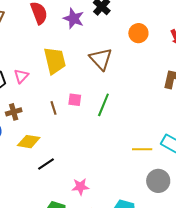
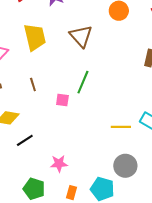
pink square: (75, 100) -> (62, 100), moved
gray circle: (158, 181) -> (125, 166), moved

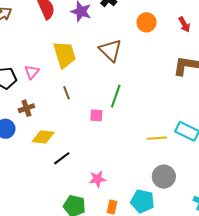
brown line: (33, 84) -> (67, 93), moved

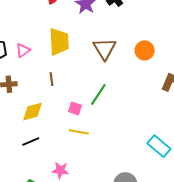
orange circle: (147, 22) -> (145, 50), moved
yellow diamond: (43, 137) -> (33, 112), moved, turned -35
yellow line: (157, 138) -> (79, 132), moved

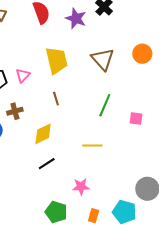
pink square: (75, 108) -> (136, 118), moved

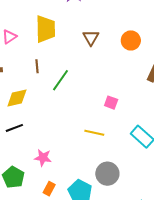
brown triangle: (103, 59) -> (91, 38), size x0.7
green line: (105, 105) -> (60, 80), moved
yellow line: (92, 145) -> (94, 133), moved

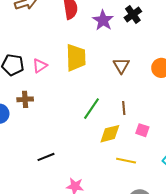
brown line: (37, 66) -> (124, 108), moved
yellow diamond: (17, 98) -> (110, 134), moved

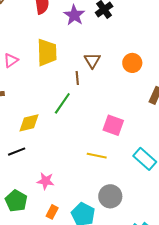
brown line: (124, 108) -> (77, 78), moved
pink square: (142, 130) -> (113, 125), size x1.5
yellow diamond: (110, 134) -> (29, 123), moved

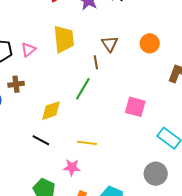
black line: (17, 152) -> (41, 140), turned 54
yellow line: (97, 156) -> (87, 143), moved
gray circle: (110, 196) -> (156, 174), moved

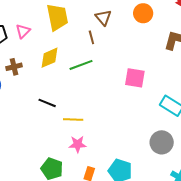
green line: (83, 89) -> (81, 65), turned 45
yellow diamond: (51, 111) -> (50, 58), moved
black line: (41, 140) -> (47, 103), moved
yellow line: (87, 143) -> (73, 119), moved

